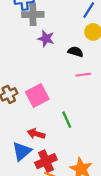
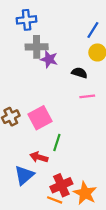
gray cross: (33, 14) -> (37, 47), moved
green line: (67, 120) -> (57, 143), moved, turned 42
red cross: (46, 161) -> (61, 185), moved

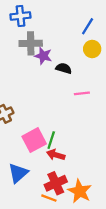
black semicircle: (79, 73) -> (64, 68), moved
pink square: (40, 118) -> (34, 140), moved
red arrow: (39, 157) -> (56, 155), moved

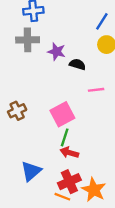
gray cross: (31, 43) -> (28, 40), moved
pink square: (34, 140) -> (62, 114), moved

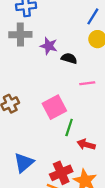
green line: (65, 137) -> (69, 128), moved
red arrow: (69, 153) -> (86, 145), moved

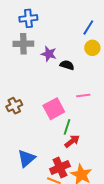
pink line: (87, 83) -> (83, 96), moved
red arrow: (86, 145) -> (72, 141), moved, turned 126

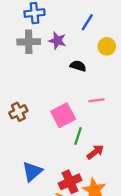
blue line: (88, 28) -> (87, 22), moved
purple star: (49, 54) -> (57, 41), moved
red arrow: (72, 141) -> (95, 152), moved

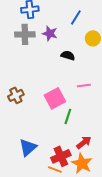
red arrow: (95, 152) -> (84, 142), moved

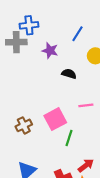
gray cross: (25, 34) -> (16, 42), moved
brown cross: (16, 95) -> (24, 125), moved

